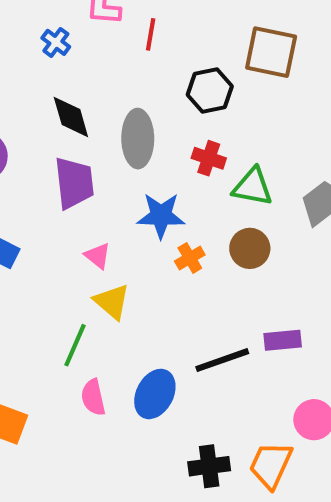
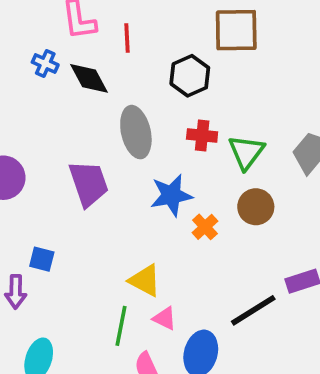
black diamond: (71, 117) -> (89, 78), moved
green triangle: (253, 187) -> (246, 152), turned -51
pink triangle: (98, 256) -> (165, 318), moved

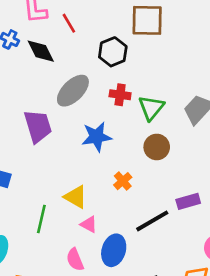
red line: (127, 38) -> (69, 23), turned -30
gray ellipse: (136, 132) -> (73, 91), turned 56
orange cross: (205, 227) -> (123, 181), moved
green line: (121, 326) -> (41, 219), moved

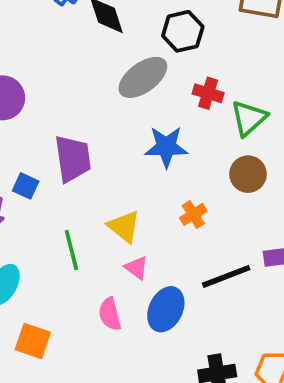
black hexagon: (113, 52) -> (183, 31), moved
purple trapezoid: (38, 126) -> (73, 159), moved
green line: (41, 219) -> (71, 250), turned -36

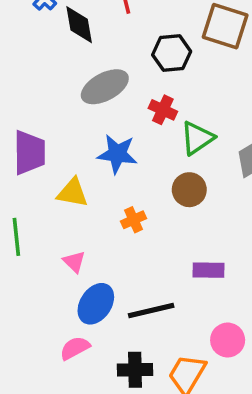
black hexagon: (183, 31) -> (172, 53), moved
yellow triangle: (124, 227) -> (73, 193), moved, turned -36
black line: (226, 276) -> (151, 311), moved
pink semicircle: (110, 314) -> (75, 348), moved, turned 68

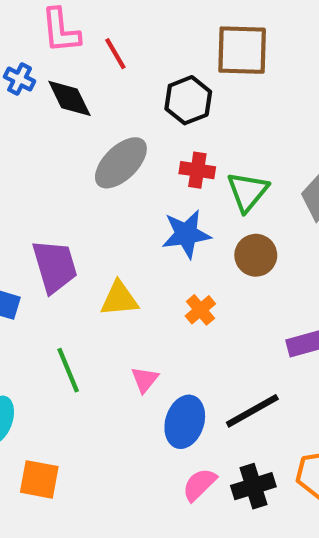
blue star: (117, 154) -> (186, 234), moved
pink triangle: (74, 262) -> (145, 380), turned 40
pink semicircle: (75, 348) -> (199, 485), moved

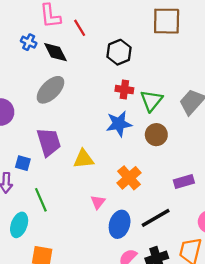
brown square: (242, 50) -> (167, 21), moved
gray ellipse: (121, 163) -> (50, 90), moved
orange cross: (200, 310) -> (129, 178), moved, size x1.5
green line: (68, 370) -> (41, 200), moved

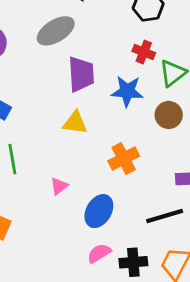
purple trapezoid: (49, 142) -> (81, 74), moved
pink triangle: (98, 202) -> (59, 186), moved
black line: (156, 218) -> (165, 216), moved

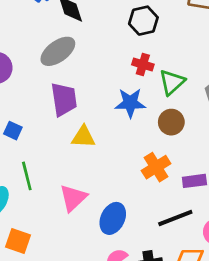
purple trapezoid: (81, 74) -> (64, 99), moved
orange cross: (124, 158) -> (156, 167), moved
pink triangle: (59, 186) -> (73, 198), size x1.6

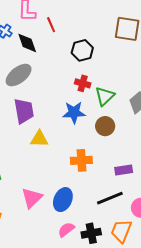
orange cross: (156, 167) -> (81, 160), moved, turned 30
pink triangle: (73, 198) -> (32, 198), moved

